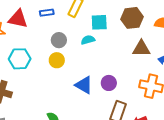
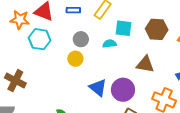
brown triangle: (141, 49) -> (145, 64), moved
cyan hexagon: (20, 59) -> (40, 39), moved
purple circle: (109, 83) -> (123, 90), size x1.5

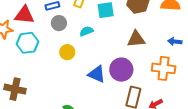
gray circle: (81, 39) -> (59, 23), moved
cyan semicircle: (109, 44) -> (86, 31), moved

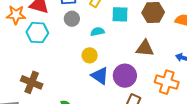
yellow circle: (67, 52) -> (90, 55), moved
brown cross: (15, 89) -> (32, 82), moved

